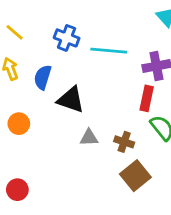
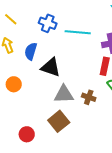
gray triangle: (89, 138) -> (64, 94), size x1.5
brown square: (135, 176) -> (59, 121), moved
red circle: (17, 190) -> (27, 134), moved

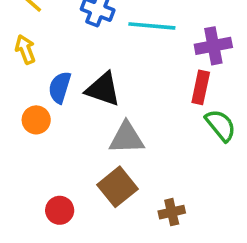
blue semicircle: (31, 51) -> (60, 87), moved
brown cross: (89, 97) -> (172, 212), moved, turned -32

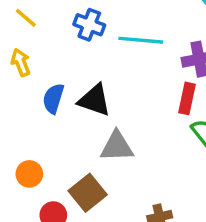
orange circle: (36, 120) -> (29, 174), moved
brown square: (117, 187) -> (88, 193), moved

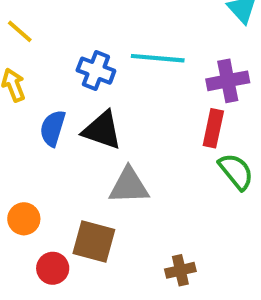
blue cross: (89, 25) -> (96, 71), moved
brown square: (88, 193) -> (94, 241), turned -36

